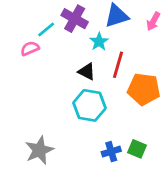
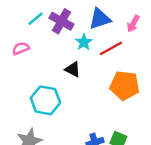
cyan line: (46, 29) -> (36, 19), moved
red line: (118, 65) -> (111, 48), moved, turned 45
cyan hexagon: (90, 105) -> (45, 100), moved

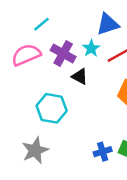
purple cross: (62, 21) -> (63, 54), moved
pink semicircle: (21, 48) -> (26, 55), size x1.6

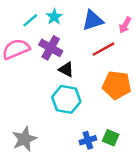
cyan star: (91, 48) -> (54, 17), moved
cyan hexagon: (52, 108) -> (66, 99), moved

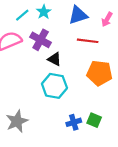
red line: (103, 49) -> (88, 41), turned 36

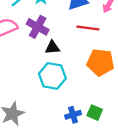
black triangle: (54, 59) -> (52, 47), turned -32

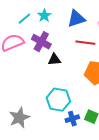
cyan hexagon: (52, 76) -> (58, 100), moved

